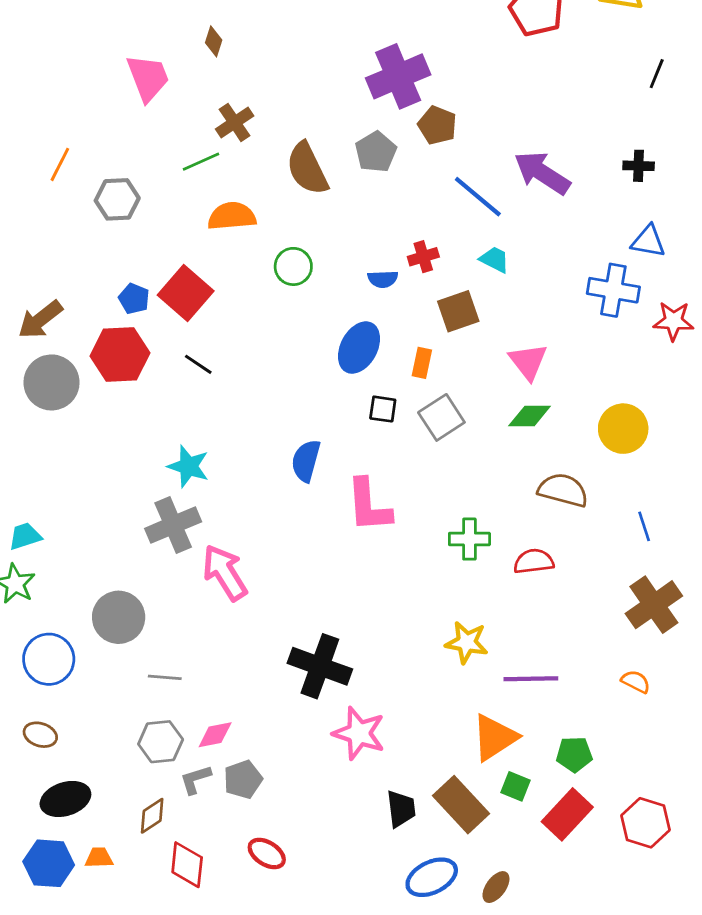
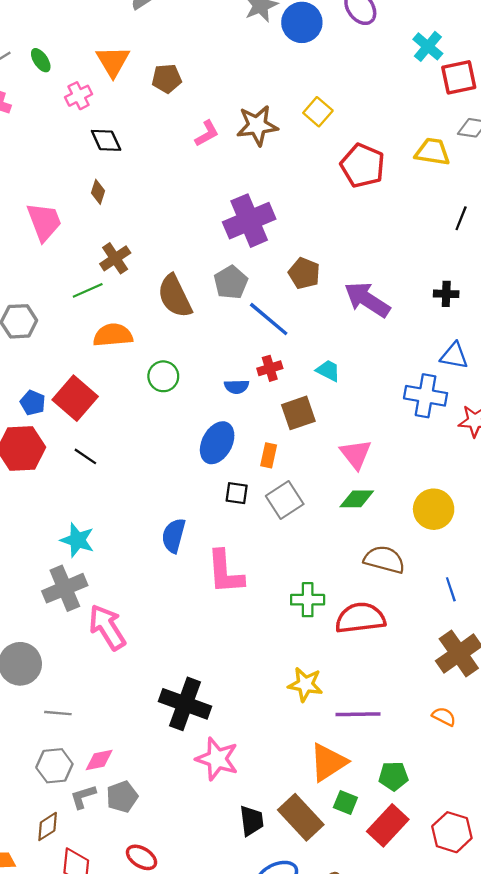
brown pentagon: (437, 125) -> (304, 273), moved
blue line: (478, 197) -> (269, 319), moved
red semicircle: (534, 561) -> (360, 618), size x1.5

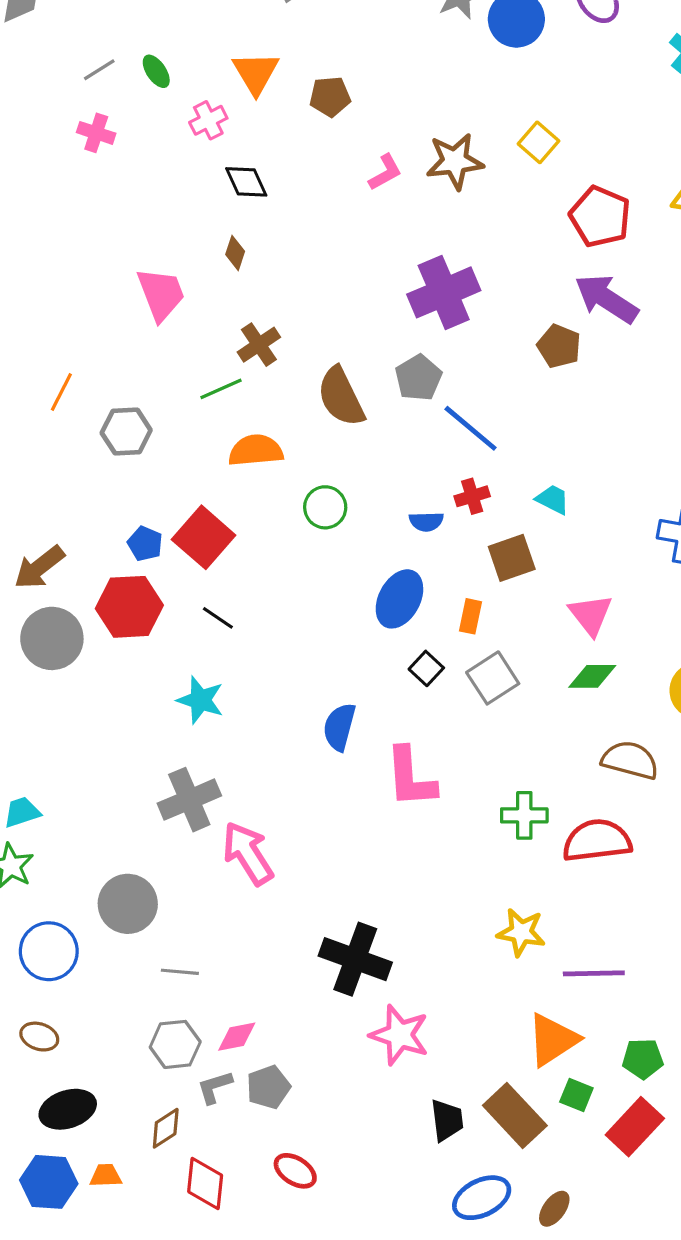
brown pentagon: (304, 273) -> (559, 346), moved
purple arrow: (367, 300) -> (606, 299), moved
black square: (237, 493) -> (426, 668), turned 35
cyan star: (77, 540) -> (200, 700), moved

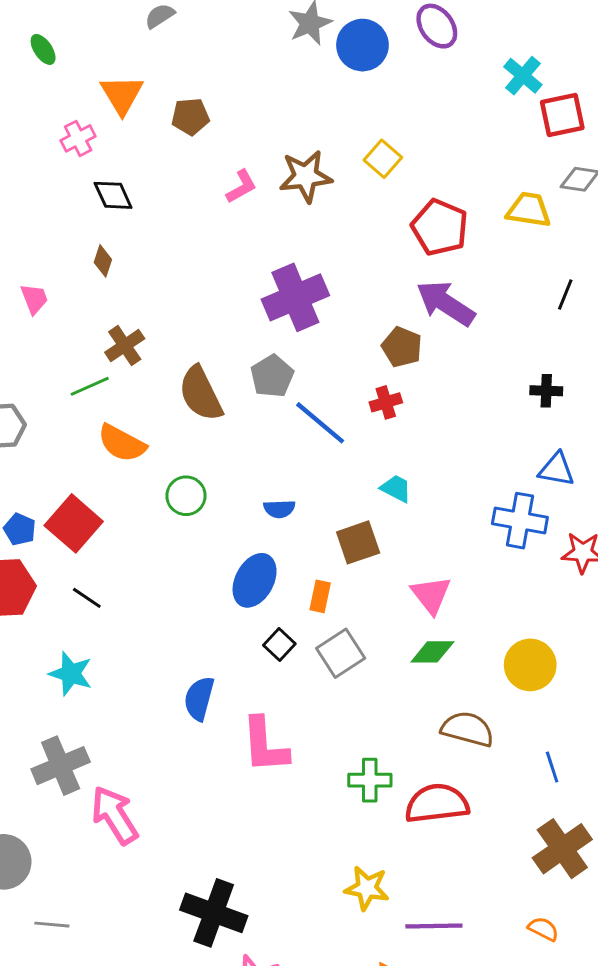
green ellipse: (156, 71) -> (43, 49), moved
pink trapezoid: (161, 294) -> (34, 299), size x0.6
orange semicircle: (256, 450) -> (122, 443), turned -147
red cross: (472, 496) -> (386, 402), moved

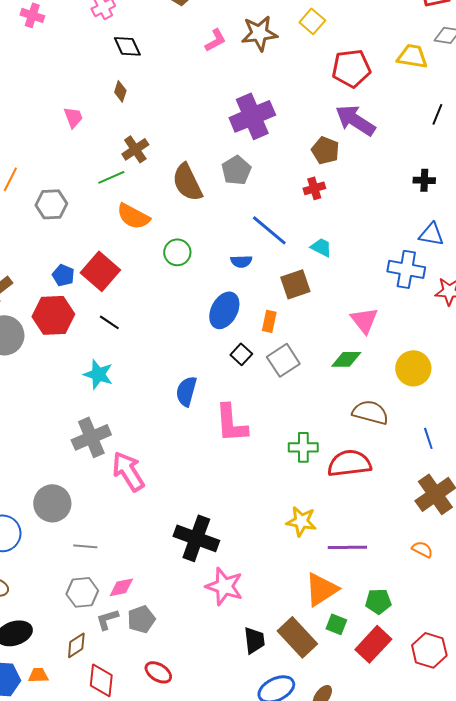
red pentagon: (440, 227) -> (351, 68), turned -30
blue line: (320, 423) -> (269, 230), moved
pink triangle: (431, 595) -> (364, 320), moved

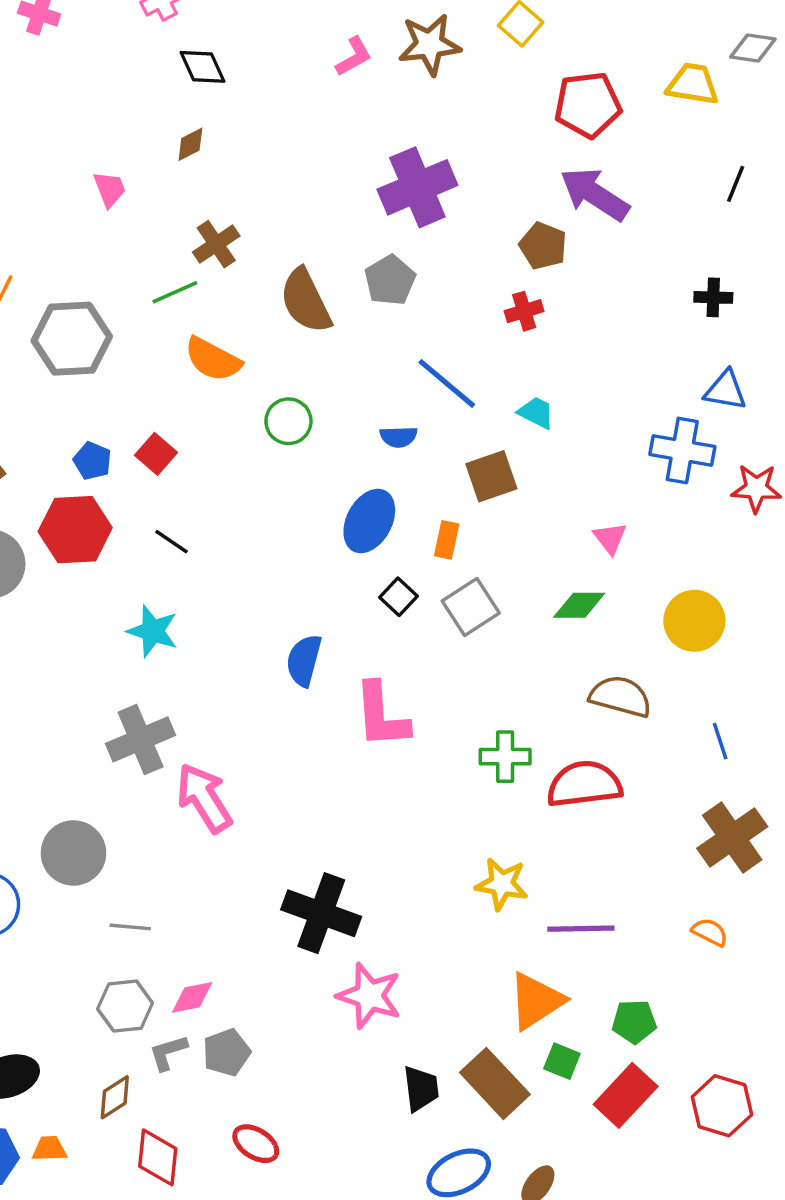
brown diamond: (120, 91) -> (190, 144), turned 45
gray hexagon: (51, 204) -> (72, 339), size x1.4
red square: (100, 271) -> (156, 454), size x0.6
pink triangle: (364, 320) -> (610, 538), size x0.7

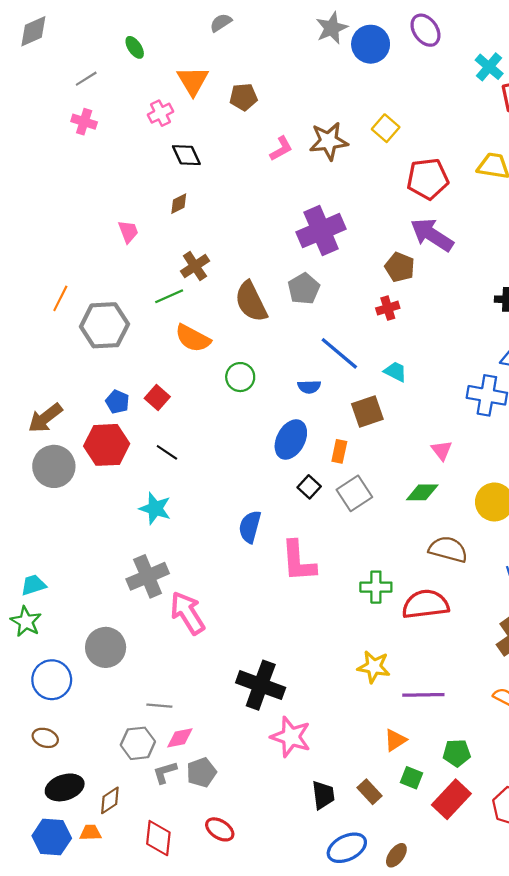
gray line: (130, 927) -> (159, 706), moved
orange triangle: (536, 1001) -> (395, 740), size x0.6
brown rectangle: (495, 1083) -> (369, 792), size x0.6
brown diamond: (115, 1097) -> (110, 800), moved

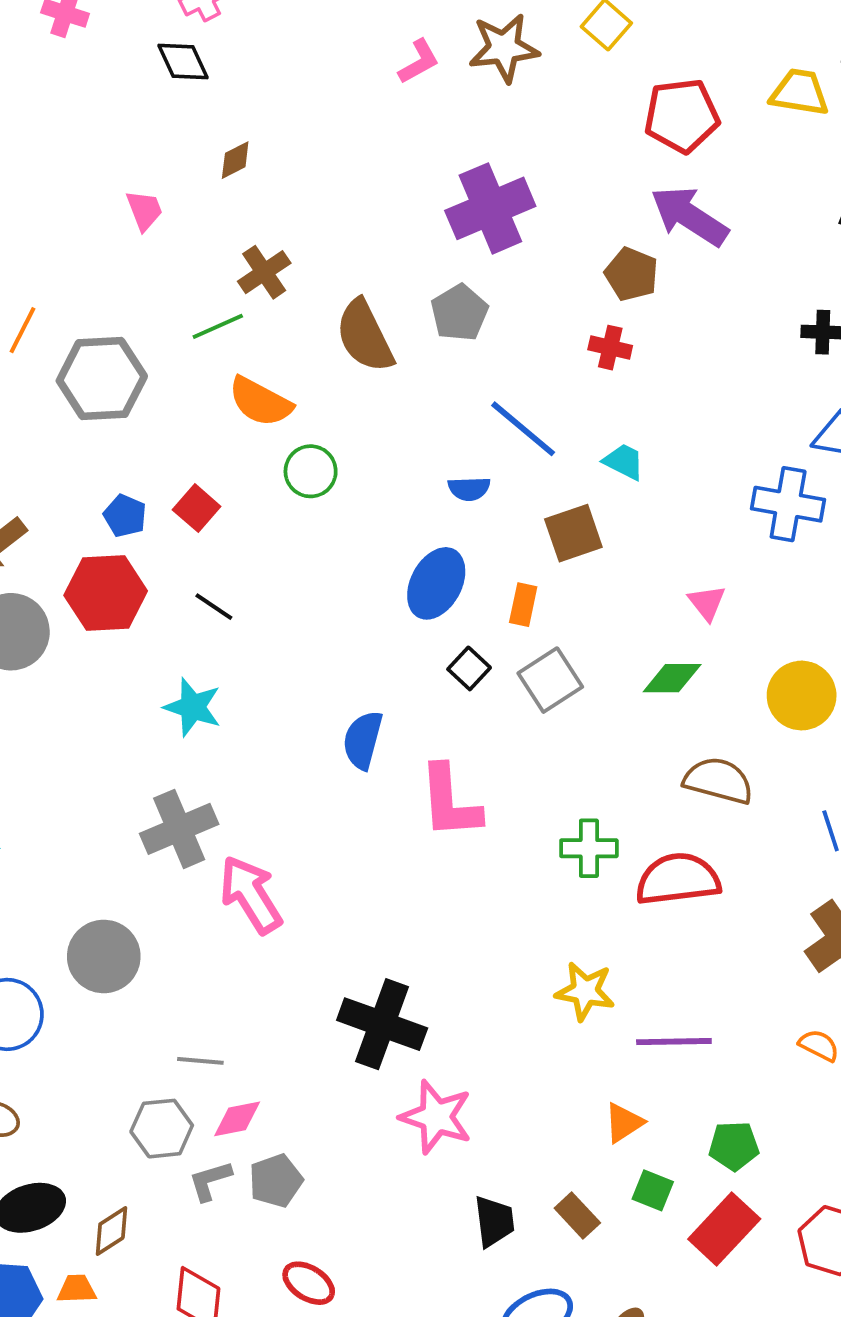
black diamond: (186, 155) -> (183, 61), moved
red cross: (388, 308) -> (610, 348), turned 30
green circle: (240, 377) -> (311, 471), moved

